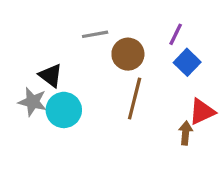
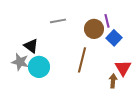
purple line: (176, 34) -> (107, 21), turned -40
brown circle: (128, 54) -> (94, 29), moved
red triangle: (202, 112) -> (123, 68), turned -36

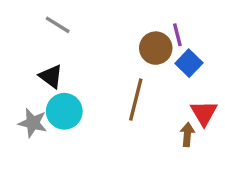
gray line: (58, 21) -> (58, 25), moved, turned 42
gray star: (20, 62) -> (33, 123), moved

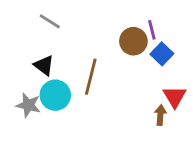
brown line: (136, 100) -> (91, 77), moved

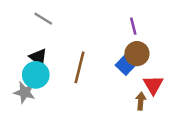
brown circle: (133, 41) -> (137, 54), moved
blue square: (162, 54) -> (126, 65), moved
cyan circle: (55, 95) -> (36, 75), moved

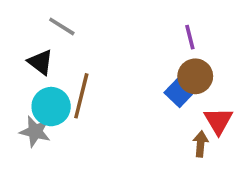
black triangle: (38, 57) -> (40, 62), moved
brown line: (80, 67) -> (81, 96), moved

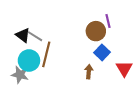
gray line: (62, 26) -> (35, 36), moved
brown circle: (195, 76) -> (96, 31), moved
brown arrow: (201, 144) -> (89, 72), moved

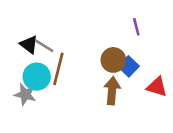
brown circle: (96, 31) -> (113, 60), moved
red triangle: (124, 69) -> (157, 87), turned -42
brown arrow: (89, 72) -> (112, 91), size x1.5

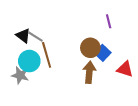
brown line: (58, 69) -> (47, 55), turned -30

